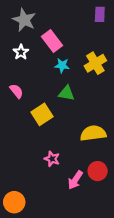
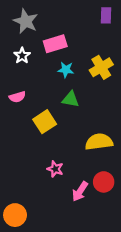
pink rectangle: (52, 41) -> (55, 44), turned -70
pink semicircle: (16, 91) -> (17, 97), turned 112

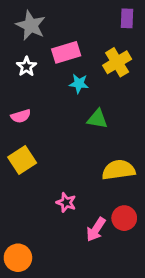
yellow cross: (101, 67) -> (117, 62), moved
green triangle: (71, 99) -> (97, 119), moved
yellow square: (45, 122) -> (22, 160), moved

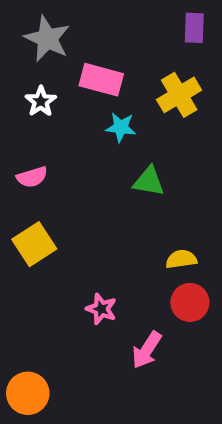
pink rectangle: (66, 52) -> (101, 80), turned 32
yellow semicircle: (119, 170) -> (181, 259), size x0.6
red circle: (124, 218) -> (190, 302), moved

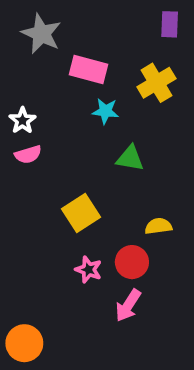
white star: (41, 101) -> (22, 121), moved
yellow square: (34, 244) -> (81, 213), moved
red circle: (190, 302) -> (132, 262), moved

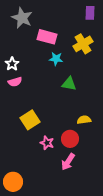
yellow square: (81, 213) -> (30, 120), moved

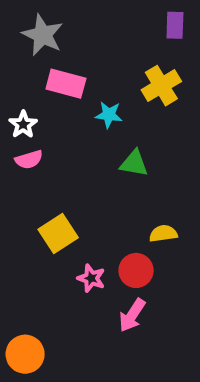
pink rectangle: (47, 37) -> (66, 84), moved

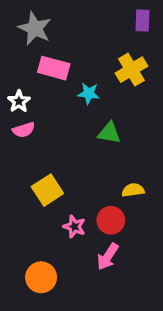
orange circle: (25, 354) -> (41, 277), moved

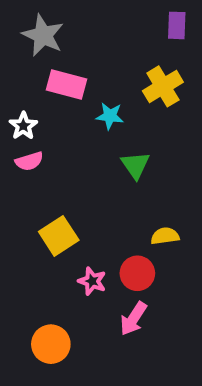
green triangle: (109, 133) -> (135, 165), turned 45

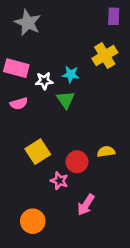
pink rectangle: (67, 84) -> (16, 68), moved
white star: (23, 126) -> (44, 81), moved, turned 30
green triangle: (135, 165) -> (66, 100), moved
red circle: (137, 273) -> (77, 162), moved

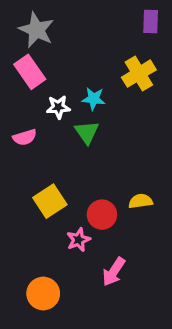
pink rectangle: (16, 68) -> (30, 72), moved, turned 40
pink star: (59, 181) -> (78, 240), turned 30

